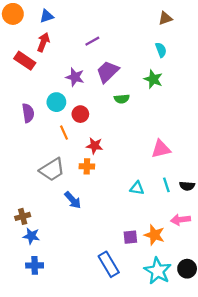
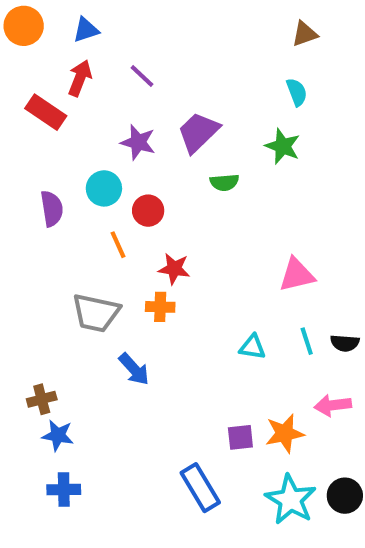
purple line: (92, 41) -> (142, 76), moved, turned 72
gray trapezoid: (52, 170) -> (96, 313), turned 44
orange star: (154, 235) -> (285, 433), turned -30

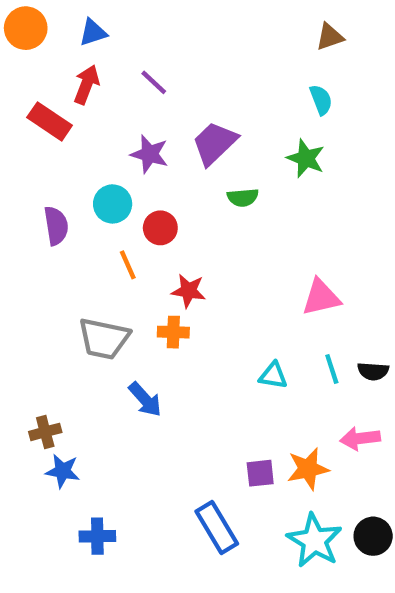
blue cross: (64, 490) -> (97, 536), moved

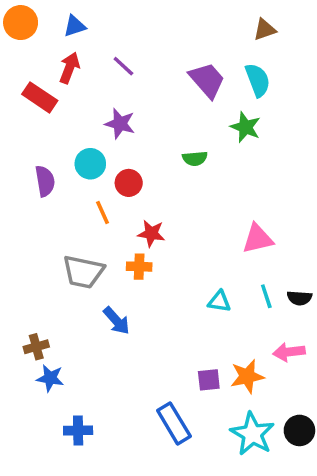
cyan semicircle: (321, 100) -> (258, 80), size x1.4
purple trapezoid: (215, 143) -> (207, 80), moved, turned 93

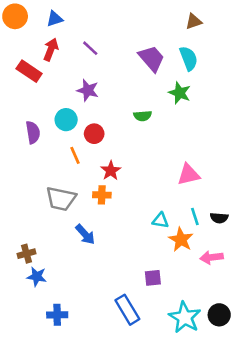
red star: (151, 233) -> (111, 171), turned 30
orange star: (247, 376) -> (181, 240), moved, turned -30

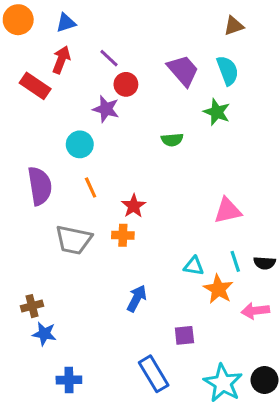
purple semicircle: (33, 132) -> (40, 186), moved, size x1.4
red circle: (94, 134) -> (126, 84), moved
blue arrow: (85, 234) -> (137, 298), moved, turned -110

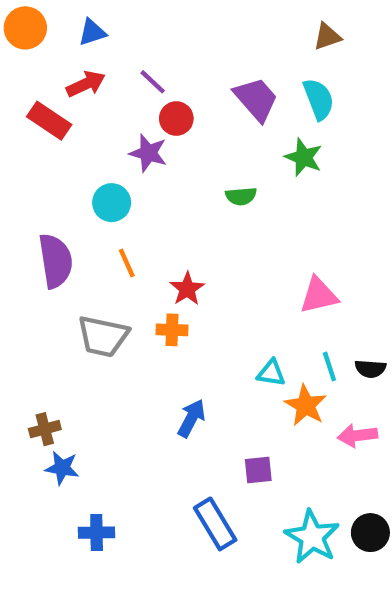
red arrow: (61, 60) -> (86, 84), turned 44

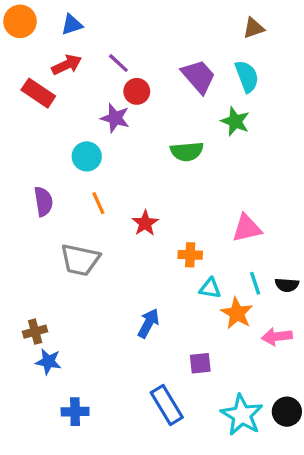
green semicircle: (241, 196) -> (187, 151), size x1.4
purple semicircle: (56, 261) -> (43, 201), size x0.7
orange cross: (172, 330) -> (190, 255), moved

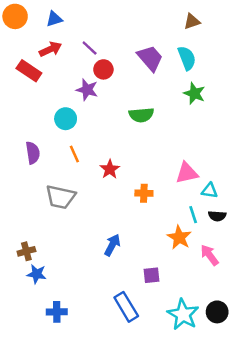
green star: (235, 121) -> (194, 93), moved
cyan triangle: (210, 288) -> (210, 191), moved
pink arrow: (277, 337) -> (210, 255), turned 60

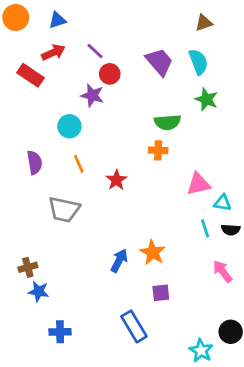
green semicircle: (141, 115) -> (167, 122), moved
orange cross: (144, 193) -> (158, 150), moved
orange star: (179, 237) -> (153, 253), moved
cyan star: (183, 314) -> (201, 351), moved, size x0.7

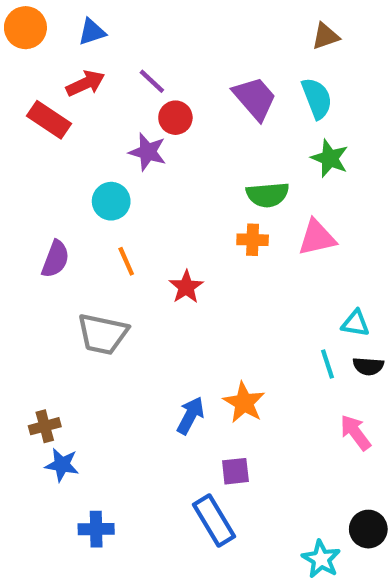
purple semicircle: (35, 163) -> (55, 259), turned 30
pink triangle: (198, 184) -> (317, 238), moved
purple square: (161, 293) -> (235, 471), moved

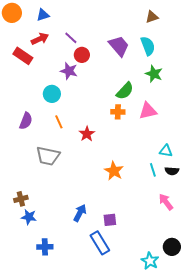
green semicircle: (268, 195) -> (125, 91), turned -42
orange star: (244, 403) -> (114, 171), moved
blue arrow: (190, 415) -> (80, 213), moved

